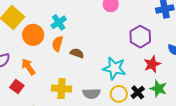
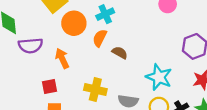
red square: (17, 87) -> (50, 87), moved, turned 32

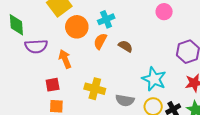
brown semicircle: (120, 53) -> (125, 46), moved

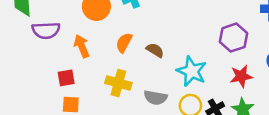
orange semicircle: (100, 41) -> (124, 43), moved
brown semicircle: (125, 46) -> (155, 50), moved

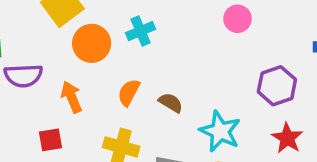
red star: (241, 76) -> (287, 138), turned -30

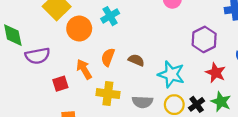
orange arrow: (72, 97) -> (84, 69), moved
red square: (51, 140) -> (60, 84), moved

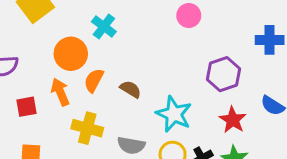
cyan cross: (110, 16) -> (104, 27), turned -30
orange circle: (79, 29) -> (71, 54), moved

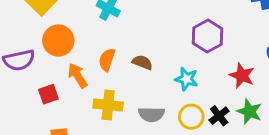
orange circle: (71, 54) -> (58, 41), moved
purple hexagon: (224, 74) -> (208, 36), moved
cyan star: (174, 114) -> (186, 79), size x0.7

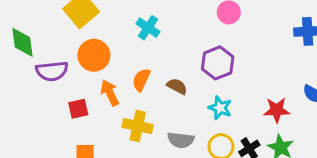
purple hexagon: (208, 36) -> (218, 63), moved
red star: (242, 75) -> (277, 110), turned -30

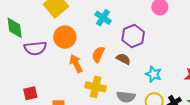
purple hexagon: (218, 63) -> (133, 36), moved
red square: (78, 109) -> (30, 93), moved

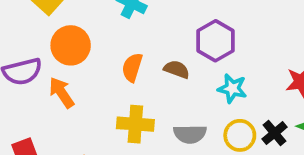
purple hexagon: (133, 36) -> (215, 41), moved
orange arrow: (76, 63) -> (62, 93), moved

